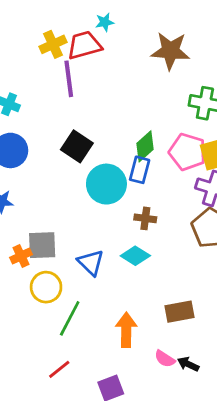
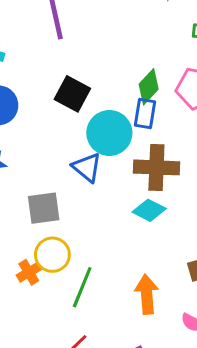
brown cross: (145, 218) -> (156, 167), size x1.8
orange cross: (21, 256) -> (29, 272), moved
blue triangle: (91, 263) -> (87, 167), moved

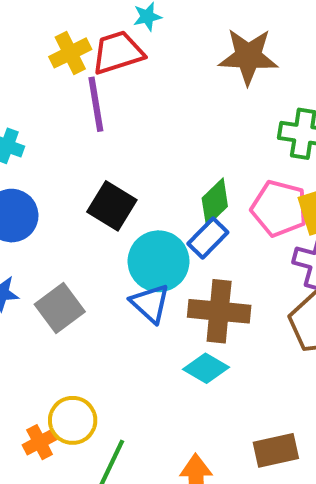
blue rectangle: (145, 114) -> (208, 238), turned 32
blue triangle: (87, 167) -> (150, 303), moved
gray square: (44, 208) -> (60, 308), moved, turned -32

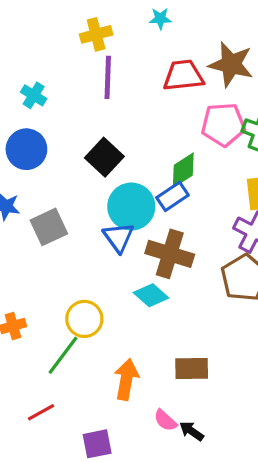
red trapezoid: (118, 52) -> (183, 76), moved
pink pentagon: (279, 208) -> (223, 125), moved, turned -30
yellow circle: (73, 420) -> (84, 319), moved

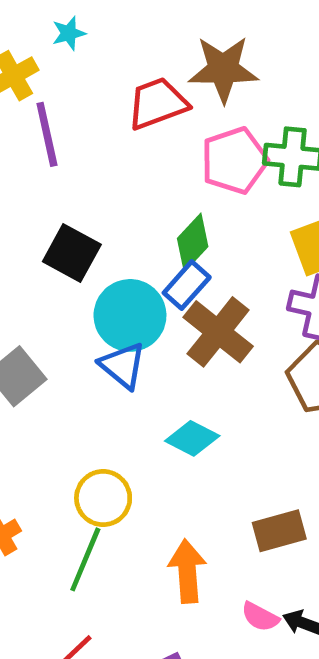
cyan star: (160, 19) -> (69, 33), moved
brown cross: (170, 254) -> (218, 332), moved, turned 36

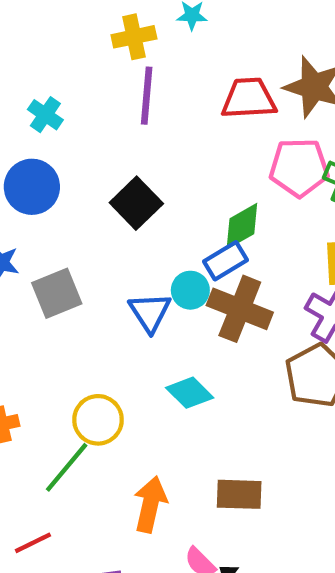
cyan circle: (130, 315) -> (190, 290), moved, size x0.6
brown cross: (218, 332) -> (240, 309), turned -34

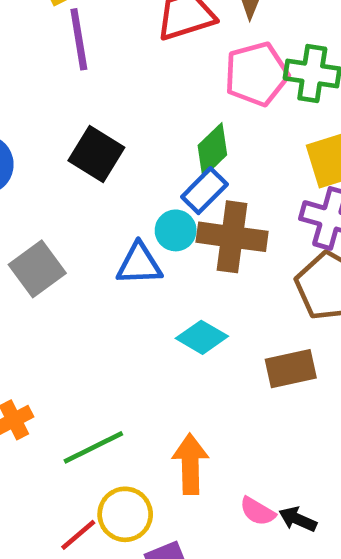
blue triangle: (150, 312) -> (139, 264), turned -45
yellow circle: (98, 420) -> (125, 514), moved
green line: (67, 467) -> (93, 447), turned 38
brown rectangle: (239, 494) -> (291, 369), moved

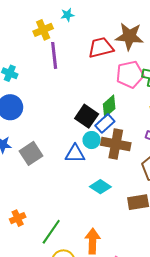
black square: (96, 154) -> (87, 116), moved
green line: (93, 447) -> (51, 232), turned -32

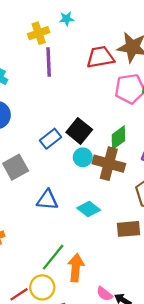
green diamond: (109, 106) -> (118, 138), moved
blue rectangle: (105, 123) -> (50, 139), moved
blue triangle: (75, 154) -> (47, 200), moved
green line: (51, 232) -> (53, 257), moved

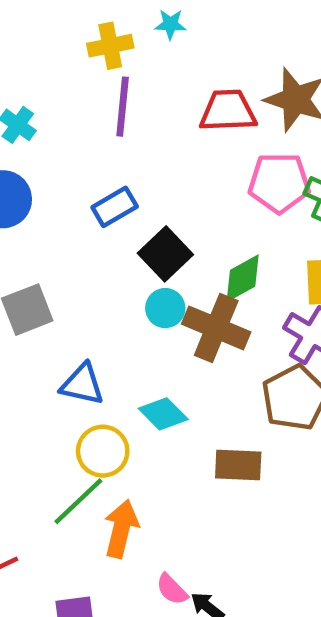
blue rectangle: (50, 139) -> (115, 207), moved
yellow circle: (42, 287) -> (103, 451), moved

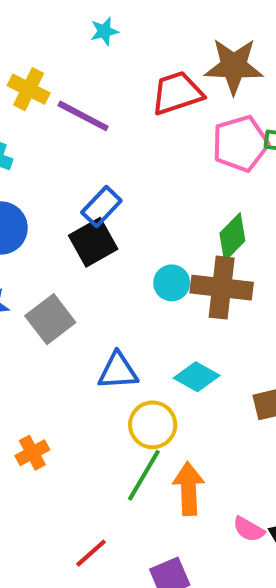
yellow cross: (110, 46) -> (29, 89), moved, turned -36
purple line: (123, 107) -> (83, 116), turned -52
black square: (165, 254) -> (93, 242), moved, turned 30

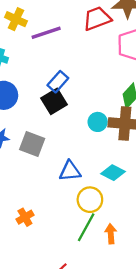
purple line: (83, 116) -> (46, 33), turned -44
gray square: (50, 319) -> (32, 144), turned -30
orange arrow: (189, 489) -> (111, 234), size x0.7

